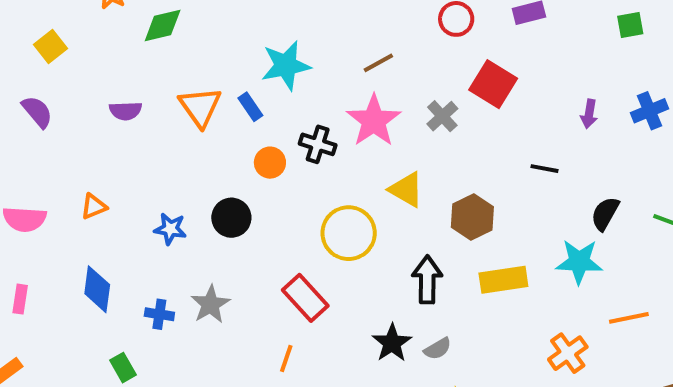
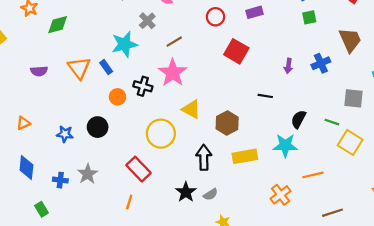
gray cross: (442, 116) -> (147, 21), moved

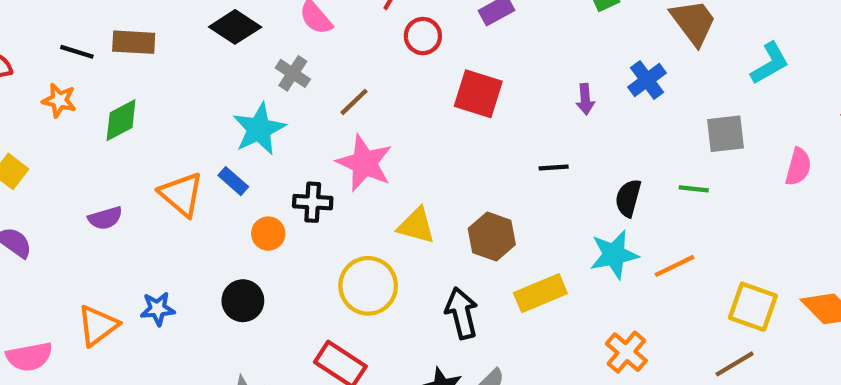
orange triangle: (23, 123) -> (98, 326), size x1.5
blue star: (65, 134) -> (158, 309), moved
yellow square: (350, 142) -> (753, 307), moved
orange line: (313, 175) -> (674, 266), moved

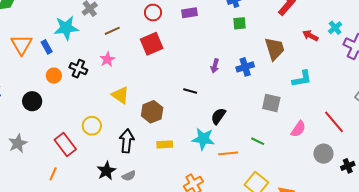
red square: (478, 94) -> (152, 44), moved, turned 30
pink star: (364, 163) -> (107, 59), size x0.6
green line: (694, 189) -> (258, 141), moved
yellow circle: (368, 286) -> (92, 126), moved, size x0.7
yellow rectangle: (540, 293) -> (165, 144), size x0.7

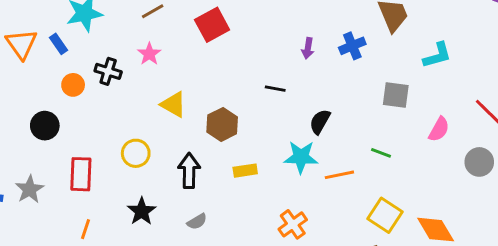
red rectangle: (65, 144) -> (81, 174), moved, turned 45
black star: (106, 171) -> (142, 211), moved

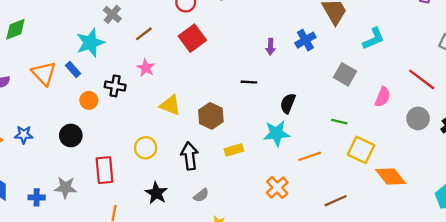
gray square: (396, 95) -> (345, 74), turned 30
orange line: (339, 175) -> (310, 156), moved
gray star: (30, 189) -> (65, 188), turned -30
yellow square: (385, 215) -> (361, 150), moved

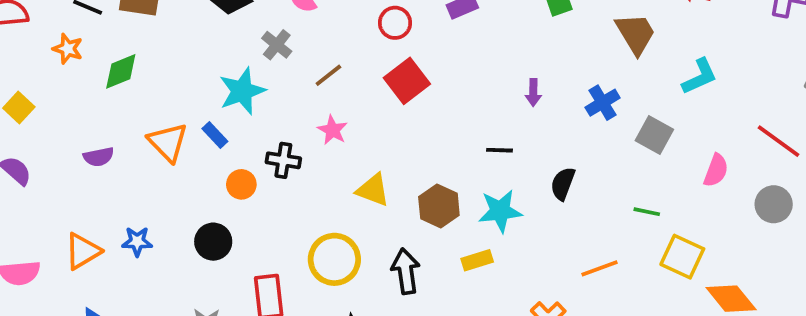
blue cross: (305, 40) -> (603, 103), moved
cyan star: (277, 133) -> (500, 211), moved
yellow circle: (146, 148) -> (334, 259), size x1.4

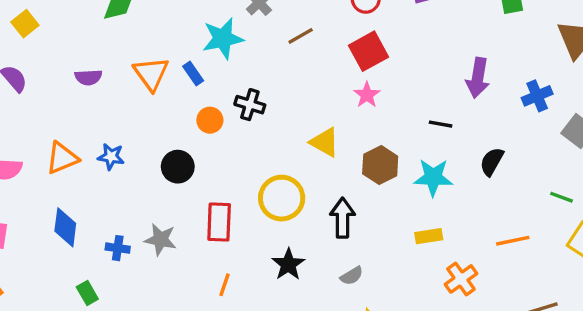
purple arrow: (533, 93) -> (478, 78), size x1.6
pink star: (332, 130) -> (367, 95), moved
yellow rectangle: (477, 260) -> (429, 236), moved

